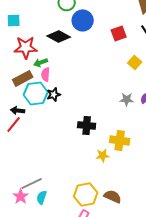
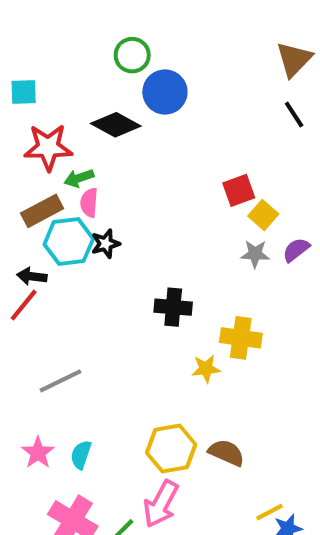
red square: (119, 33) -> (239, 190), moved
yellow square: (135, 62) -> (263, 215), moved
gray line: (32, 183) -> (60, 381), moved

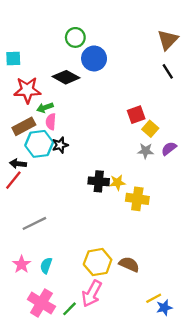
yellow star: (206, 369) -> (117, 182), moved

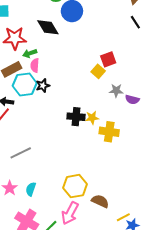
black diamond: (66, 77) -> (48, 27), turned 30
yellow square: (150, 129) -> (98, 71), moved
purple semicircle: (169, 149) -> (132, 100), moved, turned -128
brown semicircle: (129, 264) -> (100, 201), moved

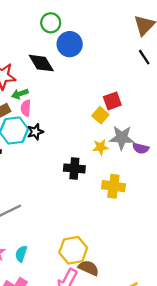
gray star: (116, 91) -> (122, 138), size x1.5
yellow star: (92, 118) -> (100, 147), moved
brown semicircle: (100, 201) -> (89, 268), moved

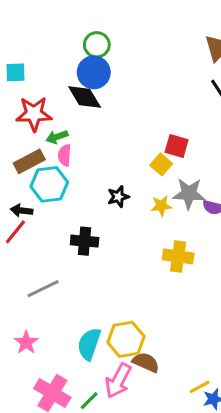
blue circle: (70, 44) -> (94, 72), moved
red square: (112, 101) -> (177, 146), turned 36
black star: (35, 132) -> (118, 197), moved
black cross: (74, 168) -> (85, 241), moved
cyan semicircle: (21, 254) -> (89, 344), moved, size x1.5

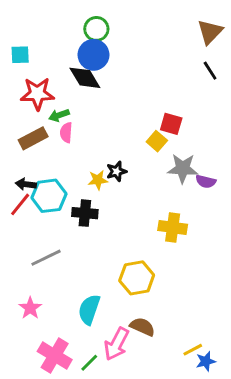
cyan hexagon: (49, 184) -> (49, 196), moved
yellow star: (161, 206) -> (98, 180), moved
yellow hexagon: (126, 339) -> (137, 278), moved

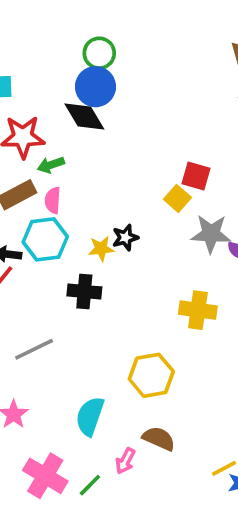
pink semicircle: (66, 133) -> (53, 200), moved
cyan hexagon: (49, 196) -> (45, 239), moved
pink arrow: (117, 344) -> (125, 461), size x0.6

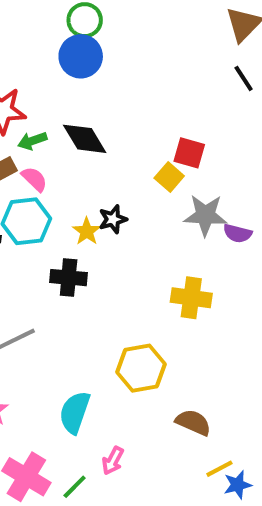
black diamond: (84, 116) -> (85, 139), moved
pink semicircle: (53, 200) -> (34, 179), turned 130
yellow star: (101, 249) -> (87, 231), turned -30
brown semicircle: (159, 439) -> (193, 422), moved

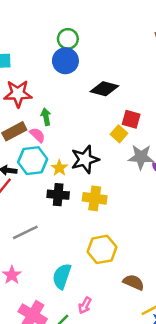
black diamond: (85, 139) -> (104, 89), moved, turned -44
green arrow: (32, 141) -> (46, 117), moved, turned 98
black star: (113, 219) -> (85, 159), size x1.6
yellow star: (87, 231) -> (59, 168), moved
yellow cross: (191, 298) -> (95, 198), moved

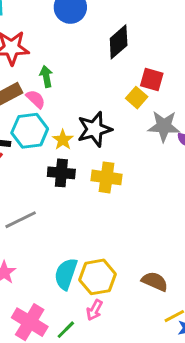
black diamond: (104, 89) -> (119, 42), turned -56
yellow hexagon: (102, 249) -> (97, 277), moved

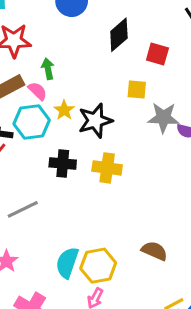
red square: (152, 80) -> (157, 54), moved
yellow square: (137, 98) -> (137, 89), turned -36
yellow star: (63, 140) -> (64, 110), moved
brown semicircle: (155, 281) -> (154, 251), moved

